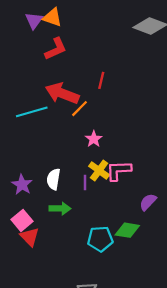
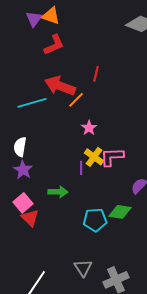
white semicircle: (53, 179) -> (20, 147), moved

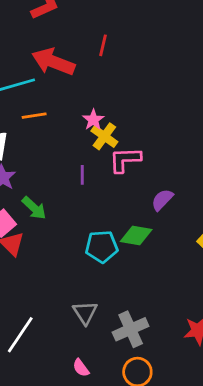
orange line: (76, 100) -> (34, 116), moved, turned 36
yellow cross: (94, 157) -> (104, 136), moved
green arrow: (58, 192) -> (34, 208), moved, turned 42

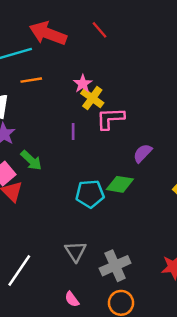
red line: (103, 45) -> (99, 30), moved, turned -54

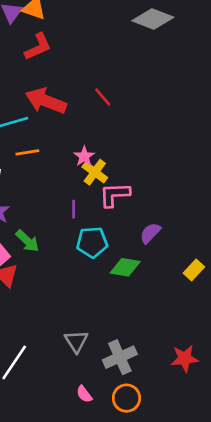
cyan pentagon: (90, 194) -> (92, 242), moved
pink semicircle: (72, 299) -> (84, 394), moved

